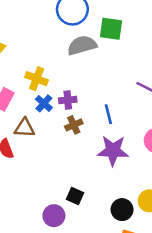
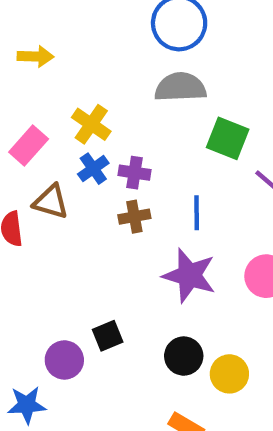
green square: (111, 29) -> (228, 138), moved
black square: (75, 196) -> (108, 336), turned 30
black circle: (122, 210) -> (184, 356), moved

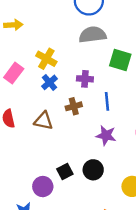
purple cross: (134, 173) -> (85, 79), moved
brown triangle: (51, 202) -> (44, 121), moved
purple star: (189, 275) -> (106, 135), size x0.7
black circle: (184, 356) -> (93, 170), moved

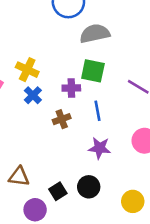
gray semicircle: (93, 35) -> (95, 34), moved
green square: (120, 60) -> (93, 71), moved
brown triangle: (44, 121) -> (19, 177), moved

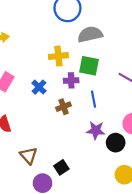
yellow cross: (27, 70) -> (58, 56), moved, turned -30
brown triangle: (19, 177) -> (29, 156), turned 42
black circle: (89, 187) -> (116, 143), moved

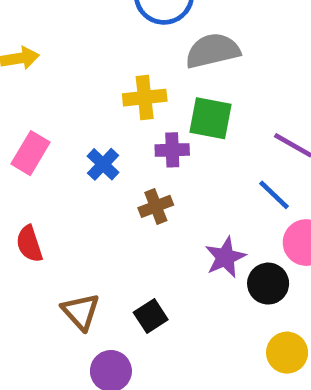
blue line: (93, 99) -> (274, 195), moved, turned -35
purple star: (96, 130) -> (225, 257), turned -30
black square: (61, 167) -> (151, 316), moved

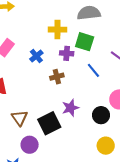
blue line: (274, 195) -> (93, 70), moved
purple star: (225, 257) -> (70, 108), moved
black square: (151, 316) -> (49, 123), size x1.6

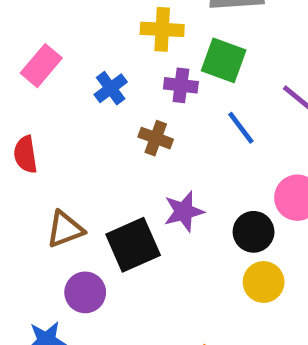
brown cross: (57, 77) -> (156, 138), turned 32
brown triangle: (20, 118) -> (65, 229), turned 42
yellow circle: (106, 146) -> (264, 282), moved

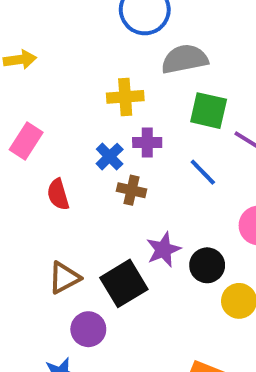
green square: (224, 60) -> (209, 111), moved
blue cross: (111, 88) -> (110, 157), moved
red semicircle: (25, 154) -> (58, 194), moved
black circle: (254, 232) -> (207, 265), moved

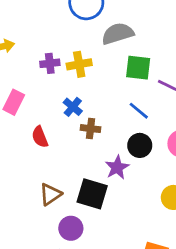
purple cross: (147, 143) -> (50, 63), moved
black circle: (207, 265) -> (140, 145), moved
black square: (124, 283) -> (92, 194), turned -36

